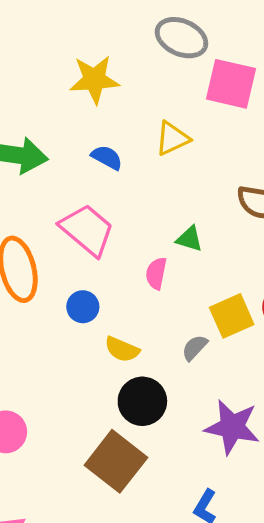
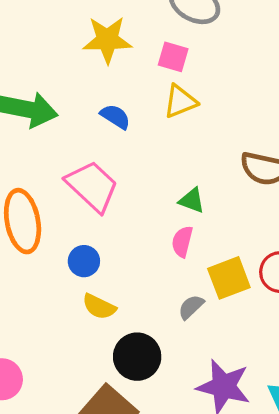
pink square: (231, 84) -> (173, 57), moved, size x0.6
pink semicircle: (156, 273) -> (182, 242), moved
yellow semicircle: (122, 349) -> (99, 307), moved

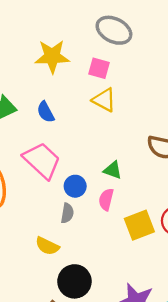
yellow triangle: (180, 101) -> (104, 100), turned 50
blue semicircle: (115, 117) -> (46, 112), moved, turned -150
blue circle: (84, 261) -> (75, 186), moved
gray semicircle: (191, 307) -> (67, 213), moved, turned 144

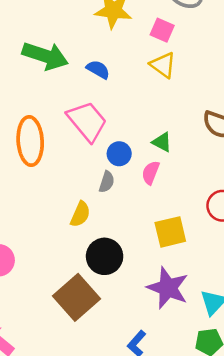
blue semicircle: (46, 112) -> (98, 69), turned 140
yellow square: (139, 225) -> (170, 232), moved
yellow semicircle: (47, 246) -> (80, 214), turned -100

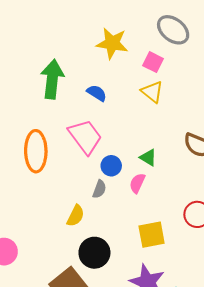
green arrow: (45, 56) -> (52, 79), turned -105

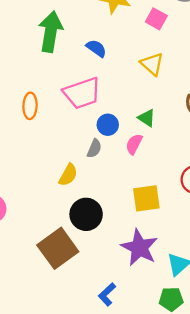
yellow triangle: (152, 92) -> (152, 64), moved
pink trapezoid: (85, 137) -> (82, 93), turned 105
orange ellipse: (36, 151) -> (30, 106), size x0.6

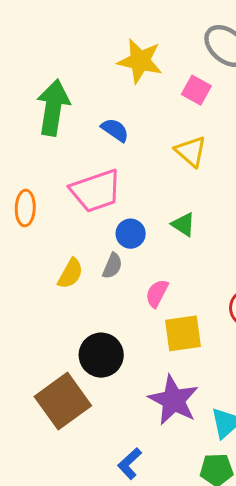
pink semicircle: (134, 144) -> (157, 293), moved
yellow semicircle: (68, 175) -> (70, 273), moved

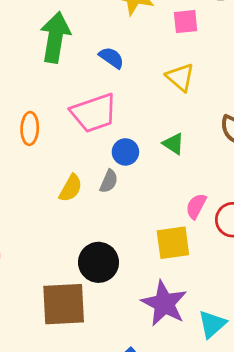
pink square: (196, 90) -> (186, 22), turned -35
pink semicircle: (157, 293) -> (196, 206), moved
brown square: (63, 401) -> (64, 304), turned 33

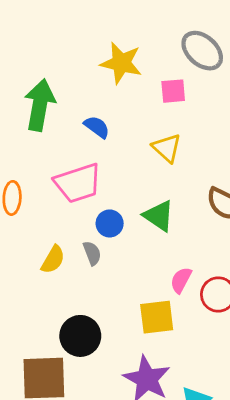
green triangle: (173, 144) -> (159, 216), size x1.4
gray semicircle: (109, 181) -> (92, 253), turned -45

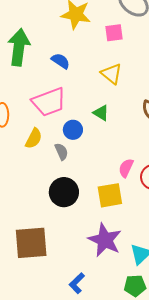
green triangle: (159, 216) -> (101, 113), moved, size x0.7
yellow semicircle: (53, 260) -> (34, 138), moved
black circle: (80, 336) -> (64, 192), moved

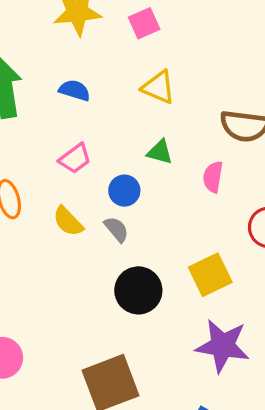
pink trapezoid: (49, 102) -> (75, 159), size x0.6
yellow semicircle: (34, 138) -> (68, 221), turned 125
pink semicircle: (126, 168) -> (213, 177), moved

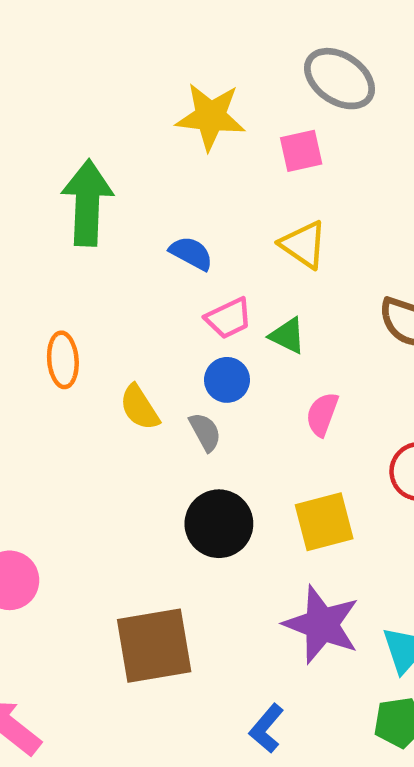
blue semicircle: (75, 90) -> (191, 253), moved
pink trapezoid: (75, 159) -> (229, 318), moved
pink semicircle: (213, 177) -> (322, 414), moved

